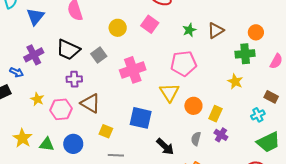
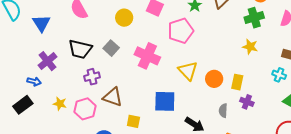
pink pentagon: (184, 63) -> (181, 31), moved
pink cross: (133, 70) -> (147, 56), turned -35
cyan cross: (258, 115) -> (279, 75), turned -32

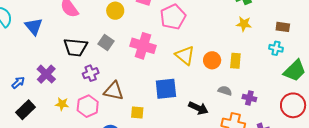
purple cross: (47, 61) -> (46, 74), moved
blue arrow: (34, 81) -> (18, 83), moved, turned -48
purple cross: (247, 102) -> (249, 98), moved
gray semicircle: (223, 111) -> (225, 91), turned 112

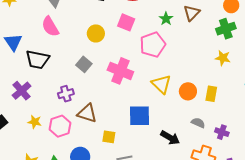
black trapezoid: (75, 47) -> (37, 60), moved

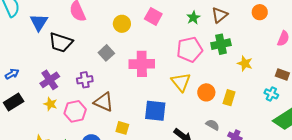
green cross: (226, 29) -> (221, 44), moved
pink pentagon: (153, 45) -> (190, 49), moved
pink cross: (120, 71) -> (142, 64), turned -30
purple cross: (22, 91) -> (50, 80), moved

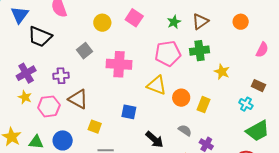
yellow triangle: (181, 82) -> (157, 85), turned -35
blue square: (155, 111) -> (129, 112), size x0.7

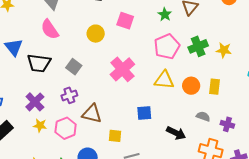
gray square: (85, 51) -> (74, 67), moved
green cross: (199, 51) -> (198, 46), moved
pink cross: (119, 64) -> (122, 69), turned -30

